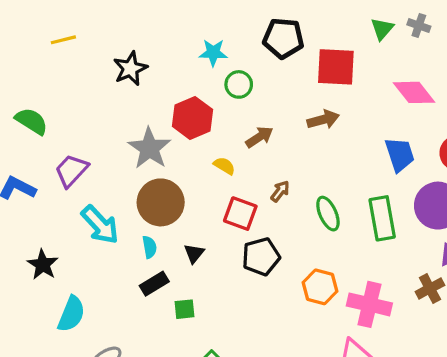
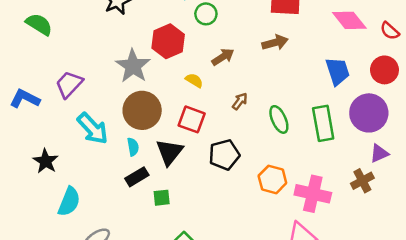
green semicircle: (32, 121) -> (39, 24), moved
red square: (240, 214) -> (192, 119), moved
black triangle: (194, 253) -> (169, 152), size x1.6

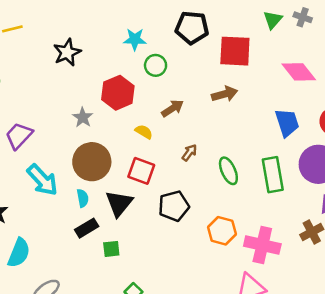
gray star: (133, 66) -> (83, 117), size x0.6

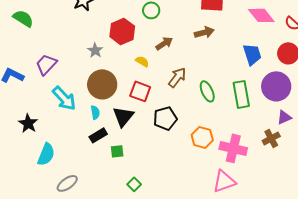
brown arrow: (189, 153) -> (177, 77), size x1.5

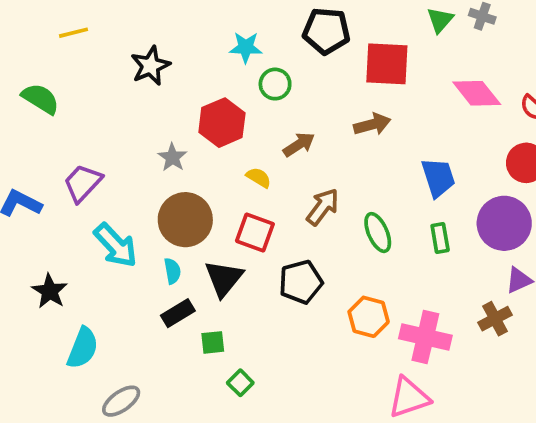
blue trapezoid: (252, 54) -> (438, 178), moved
green rectangle: (241, 94) -> (440, 238), size x0.6
green square: (134, 184) -> (240, 383), moved

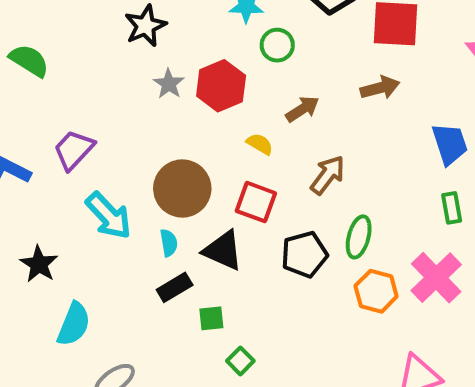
gray star: (172, 157) -> (169, 84), moved
green ellipse: (378, 233) -> (359, 237), moved, turned 39
black triangle: (224, 278) -> (223, 251), turned -45
pink cross: (425, 337) -> (436, 278), moved, turned 33

